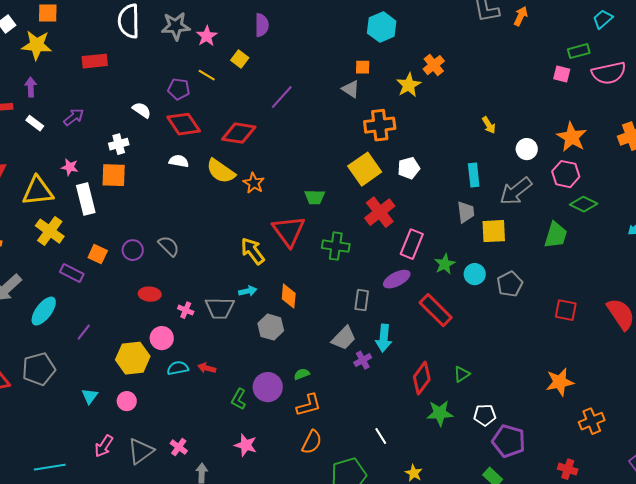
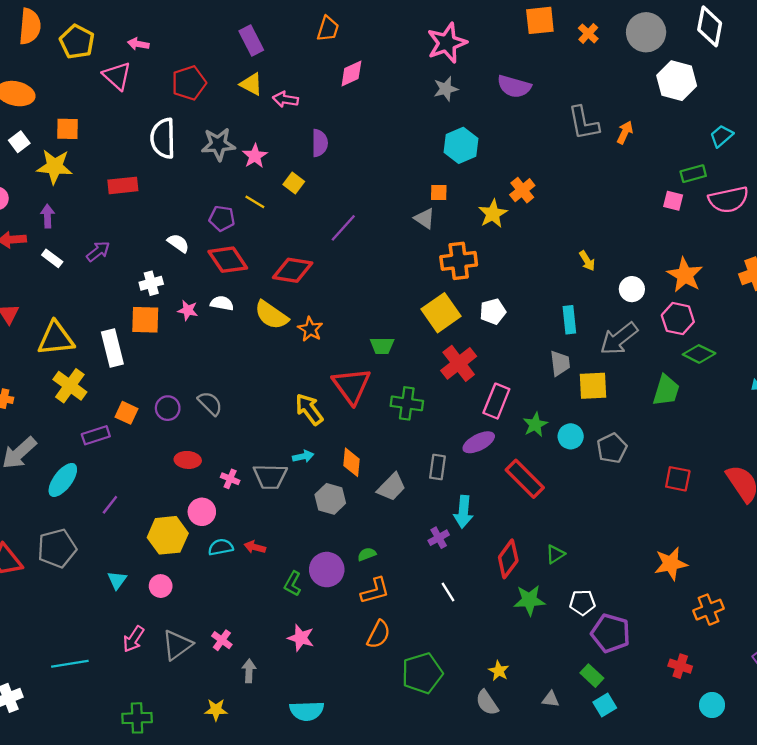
pink star: (70, 167) -> (188, 310), moved
purple rectangle: (72, 273) -> (96, 435), turned -45
gray trapezoid: (344, 338) -> (392, 487), moved
white line: (381, 436) -> (448, 592), moved

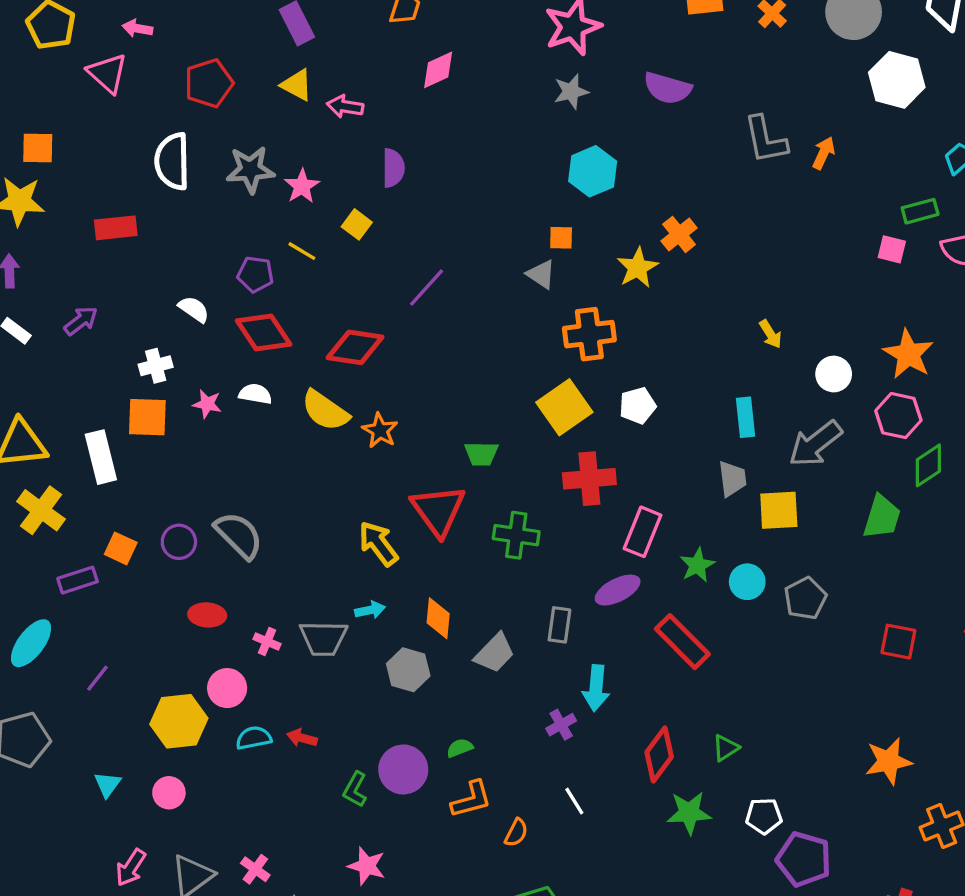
green diamond: (699, 354) -> (928, 465), turned -60
red cross: (459, 363) -> (589, 479), turned 33
gray semicircle: (210, 403) -> (239, 535), size x1.4
orange semicircle: (379, 634) -> (516, 833), moved, size x0.7

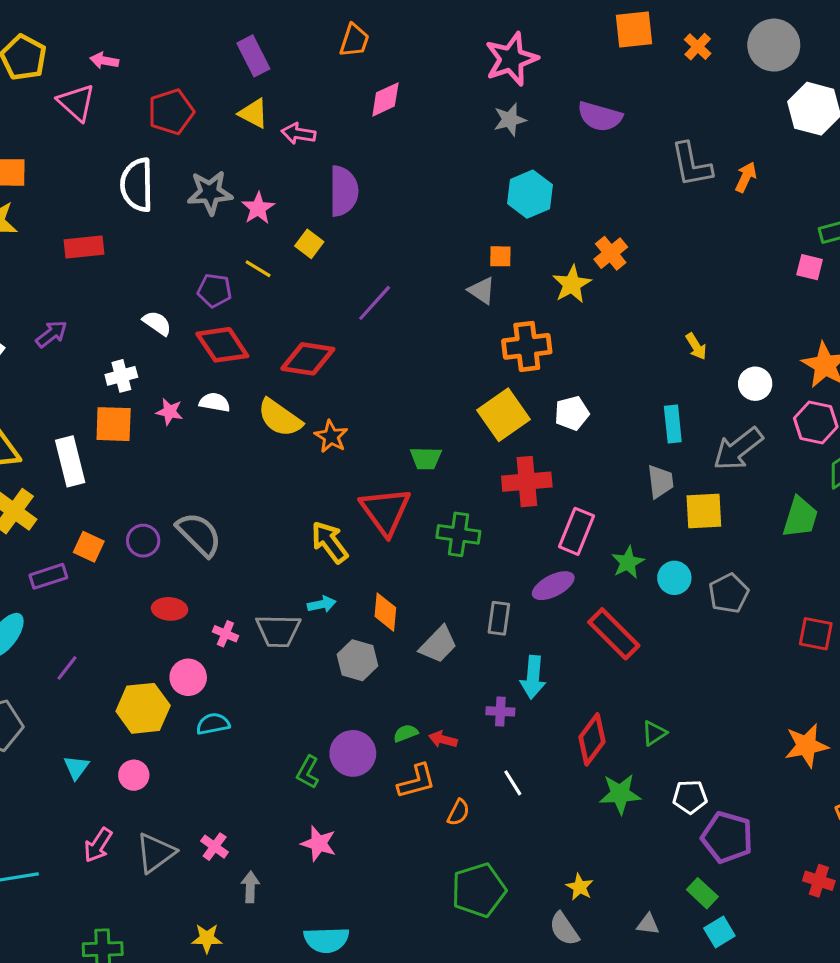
purple semicircle: (393, 168) -> (343, 191), size x1.4
purple cross: (561, 725) -> (500, 711), turned 32
red arrow: (302, 738) -> (443, 739), moved

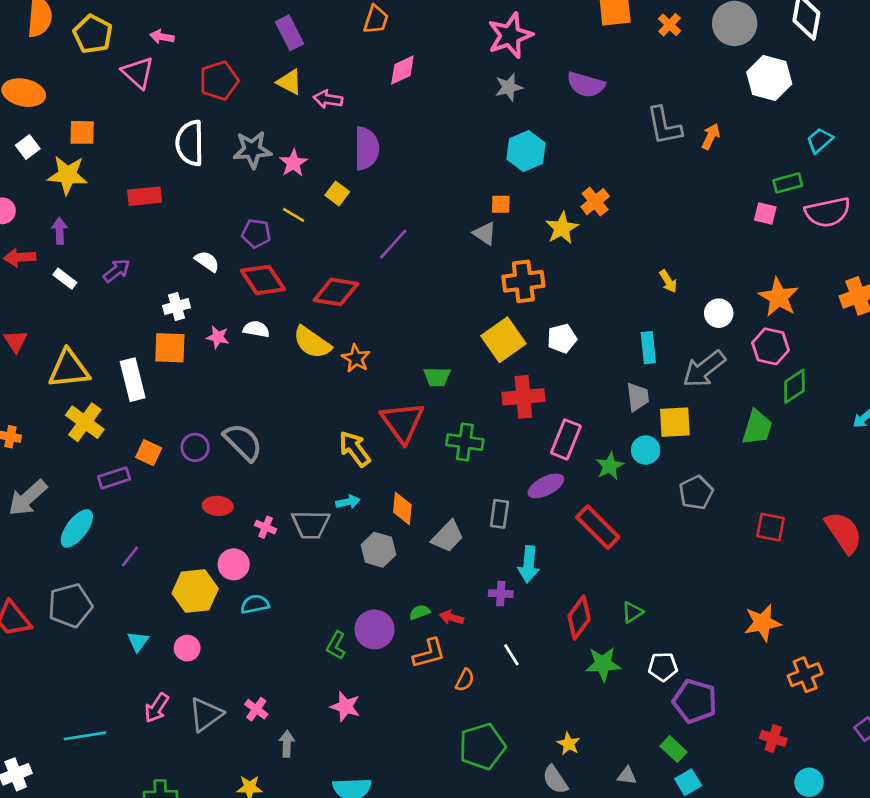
cyan circle: (674, 578) -> (646, 450), moved

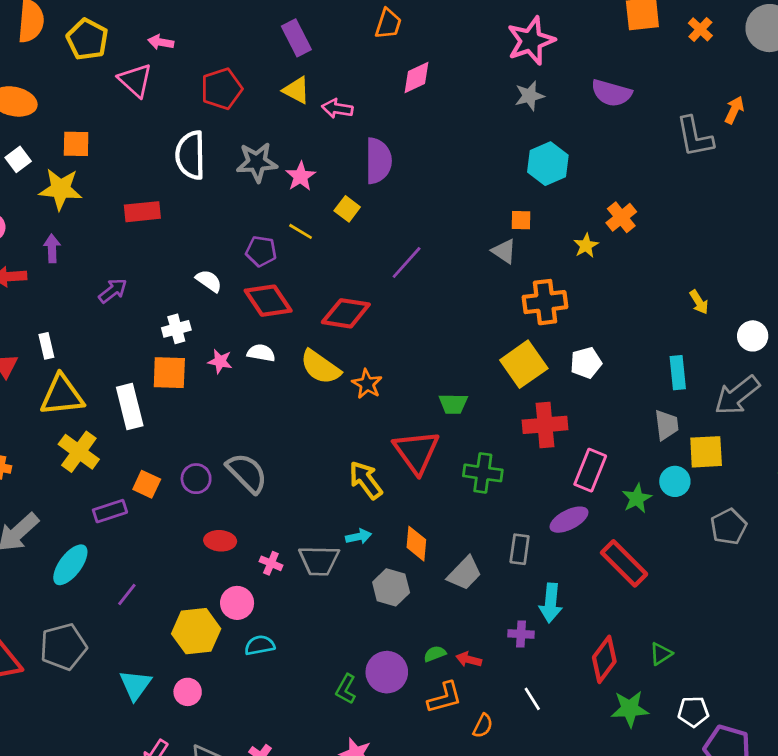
orange arrow: (711, 136) -> (734, 110), moved
yellow star: (562, 228) -> (586, 246), size x0.7
white rectangle: (65, 279) -> (46, 346), moved, turned 40
cyan triangle: (138, 641) -> (135, 685), size x1.4

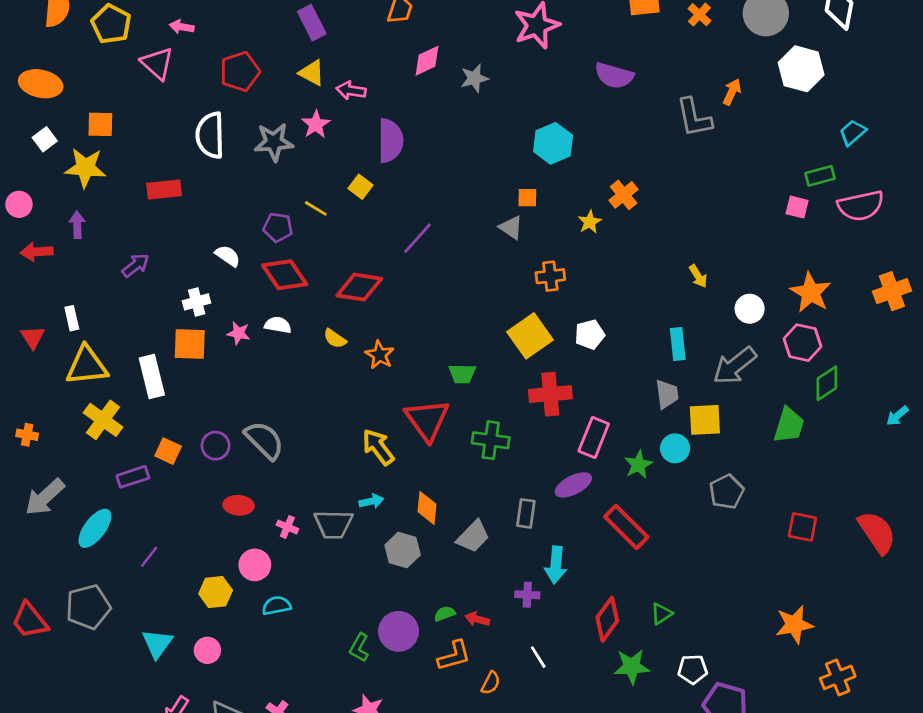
gray star: (529, 96) -> (474, 78), moved
pink star: (301, 176) -> (316, 124), moved
orange cross: (545, 302) -> (550, 276), size x0.7
yellow semicircle: (320, 367) -> (335, 339), size x0.6
yellow hexagon: (196, 631) -> (216, 592), size x0.7

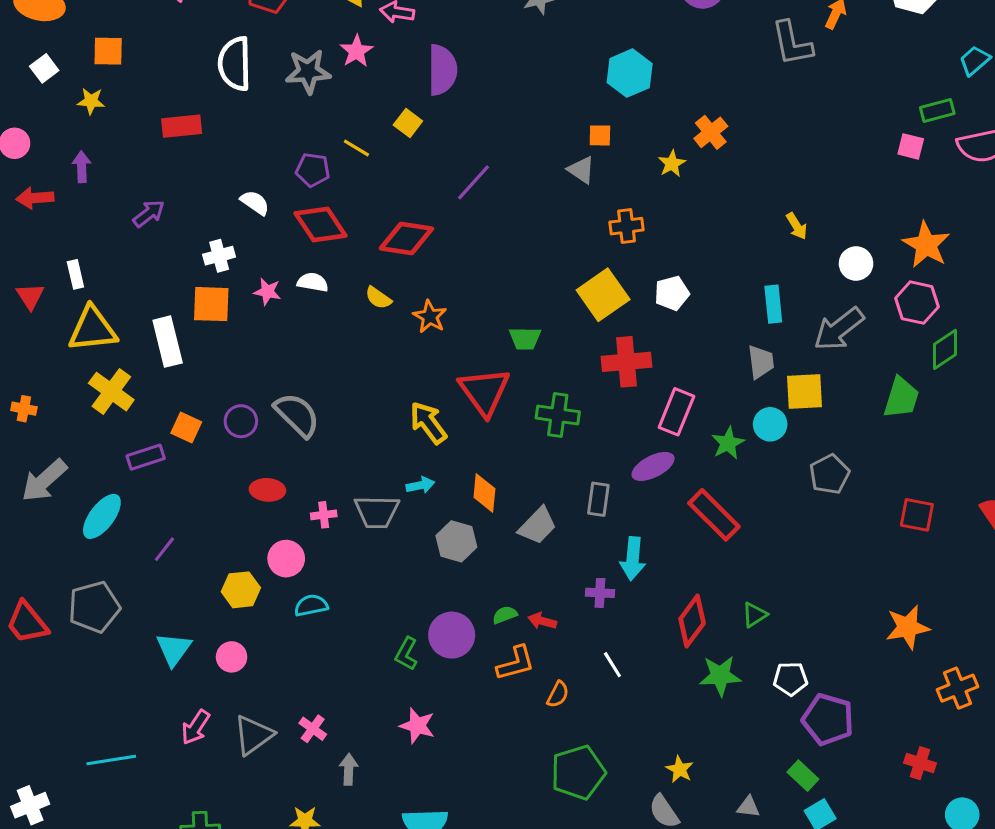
yellow star: (85, 168) -> (91, 101), size x0.6
pink cross: (287, 527) -> (324, 515), turned -30

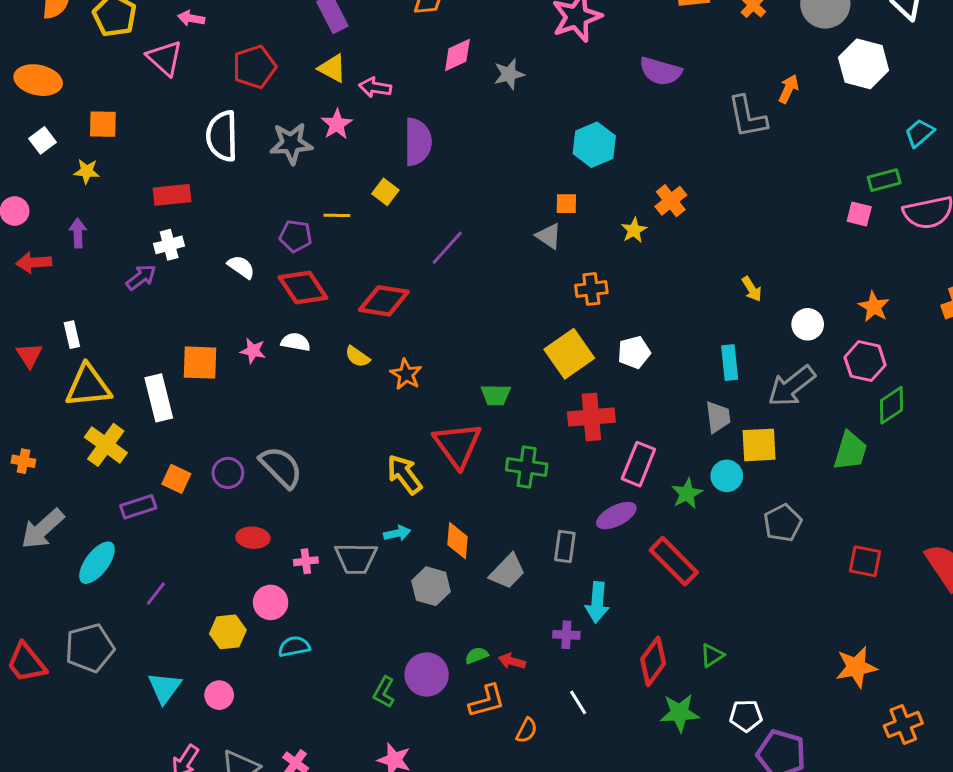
yellow line: (356, 148) -> (337, 215), turned -30
orange star: (926, 245) -> (874, 307), size x0.7
white cross: (219, 256) -> (169, 245), moved

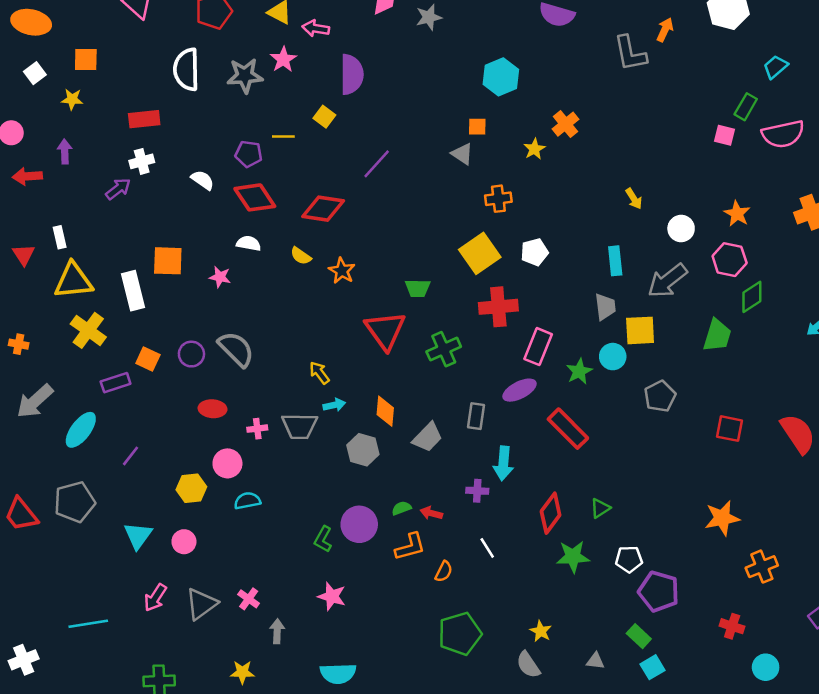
green rectangle: (884, 180) -> (746, 107), turned -45
pink star: (253, 351) -> (220, 277), moved
green cross: (527, 467) -> (444, 349), turned -32
yellow arrow: (404, 474) -> (319, 373), moved, size x0.7

